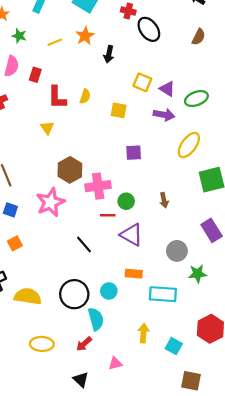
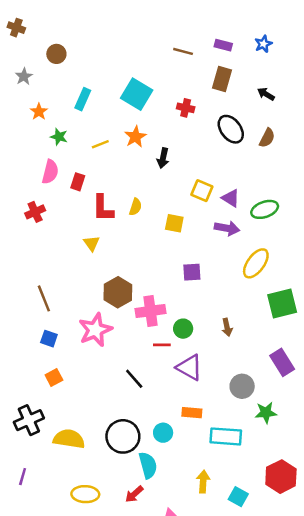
black ellipse: (149, 29) -> (231, 129), moved

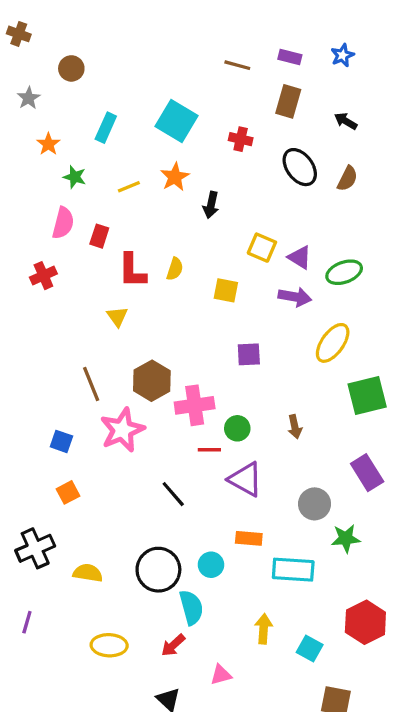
brown line: (44, 298) -> (91, 384), moved
yellow semicircle: (69, 439) -> (88, 573), size x0.7

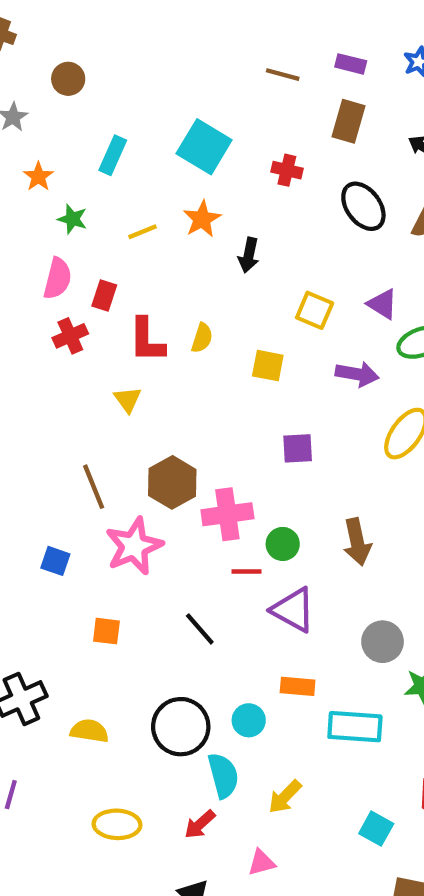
purple triangle: (300, 257) -> (383, 304), moved
red cross: (43, 276) -> (70, 336), moved
brown arrow: (295, 427) -> (357, 542), size x1.5
orange square: (68, 492) -> (106, 631), moved, turned 35
yellow arrow: (264, 629) -> (285, 797), moved, turned -140

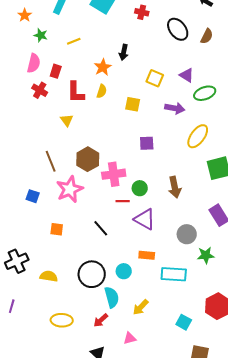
orange star: (202, 219) -> (103, 67), moved
red cross: (70, 336) -> (40, 90), turned -35

